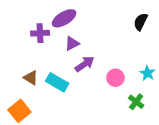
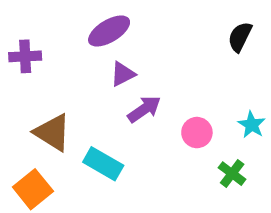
purple cross: (40, 33) -> (25, 56), moved
brown triangle: (31, 78) -> (52, 133), size x1.5
cyan rectangle: (57, 82) -> (103, 164), moved

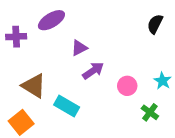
purple ellipse: (109, 31) -> (51, 20), moved

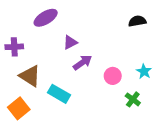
black semicircle: (155, 24) -> (137, 21), turned 54
purple cross: (16, 37) -> (14, 47), moved

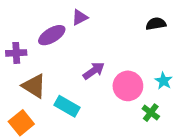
purple ellipse: (46, 18) -> (52, 35), moved
purple triangle: (70, 42) -> (80, 17), moved
pink circle: (113, 76) -> (128, 86), size x1.5

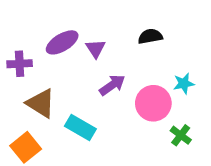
purple triangle: (80, 17) -> (96, 49), moved, turned -36
black semicircle: (156, 24) -> (150, 36), moved
cyan star: (163, 81) -> (184, 84), moved, turned 30

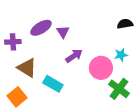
black semicircle: (150, 36) -> (125, 24), moved
green cross: (181, 135) -> (119, 89), size x1.5

